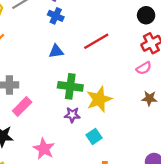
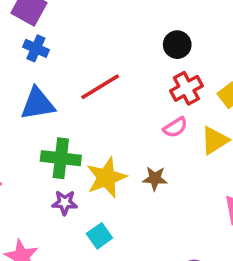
blue triangle: (56, 51) -> (38, 104), size x1.5
brown star: (149, 98) -> (155, 178), moved

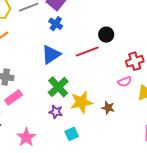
black circle: (177, 45) -> (106, 35), moved
blue triangle: (38, 104) -> (51, 54), turned -35
green cross: (61, 158) -> (58, 87), turned 30

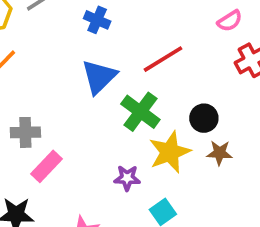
black circle: (106, 35) -> (204, 118), moved
pink semicircle: (125, 82) -> (230, 21), moved
green cross: (58, 87) -> (140, 112), moved

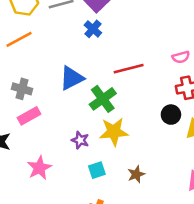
blue triangle: (99, 77) -> (72, 78), moved
black circle: (204, 118) -> (171, 115), moved
brown star: (220, 153) -> (136, 174), moved, turned 30

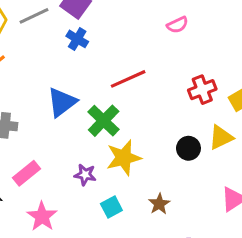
pink semicircle: (181, 57) -> (177, 25), moved
black circle: (171, 115) -> (188, 148), moved
pink rectangle: (29, 116) -> (27, 173), moved

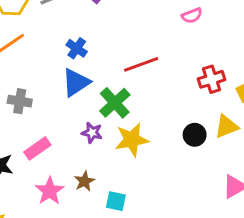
blue cross: (77, 39) -> (77, 48), moved
purple star: (85, 175) -> (92, 133), moved
brown star: (159, 204) -> (84, 181), moved
cyan square: (111, 207) -> (116, 201), moved, turned 36

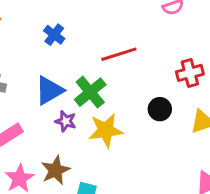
blue triangle: (76, 82) -> (49, 90), moved
black circle: (195, 135) -> (160, 109), moved
brown star: (84, 181) -> (55, 170), size x1.4

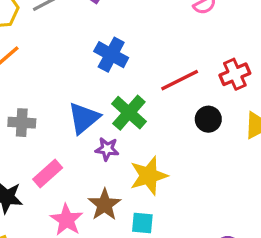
blue cross: (54, 35) -> (111, 55), moved, size x1.4
red line: (119, 54) -> (180, 80), moved
yellow star: (106, 130) -> (149, 176), moved

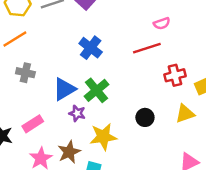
red line: (180, 80) -> (147, 48), moved
black circle: (208, 119) -> (145, 117), moved
gray cross: (22, 123) -> (25, 73), moved

